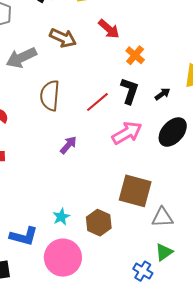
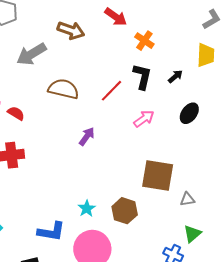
brown semicircle: (50, 96) -> (63, 89), turned 104
black ellipse: (173, 132) -> (189, 113), size x0.7
pink arrow: (127, 133) -> (144, 119), size x0.7
gray triangle: (162, 217) -> (187, 199), size x0.7

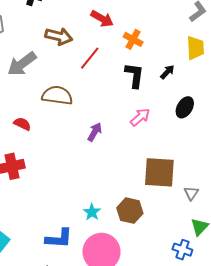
red line: (111, 91) -> (90, 58), moved
red semicircle: (16, 113) -> (22, 124), moved
purple arrow: (87, 136) -> (95, 132), moved
gray triangle: (187, 199) -> (191, 193), turned -42

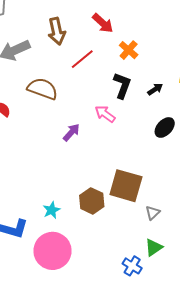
brown arrow: (59, 36) -> (57, 31), turned 52
pink arrow: (140, 117) -> (105, 114), moved, turned -115
brown hexagon: (130, 211) -> (92, 201), moved

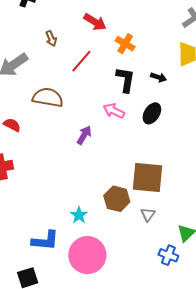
brown arrow: (57, 31) -> (51, 38), size x0.6
black arrow: (155, 89) -> (159, 77), turned 63
black ellipse: (165, 127) -> (152, 113), moved
gray triangle: (153, 213) -> (148, 214), moved

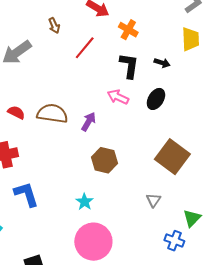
brown semicircle: (48, 97) -> (52, 114), moved
brown square: (148, 177) -> (172, 157), moved, turned 32
brown hexagon: (117, 199) -> (104, 160), moved
blue L-shape: (45, 241) -> (26, 194), moved, turned -112

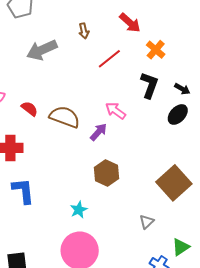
pink arrow: (118, 97) -> (115, 111), moved
black ellipse: (156, 99) -> (178, 114), moved

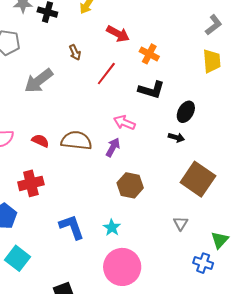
black L-shape: (149, 85) -> (151, 90), turned 100
black arrow: (182, 89) -> (176, 137), moved
blue L-shape: (23, 191) -> (72, 227), moved

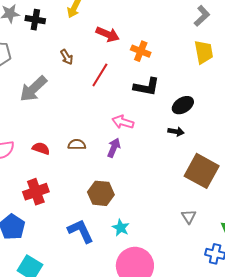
black ellipse: (186, 112) -> (183, 105), turned 35
brown semicircle: (76, 141) -> (77, 145), size x0.6
brown hexagon: (130, 185) -> (101, 193), moved

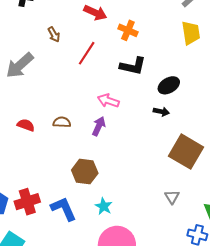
red cross: (36, 192) -> (27, 202), moved

